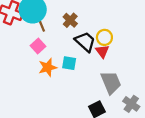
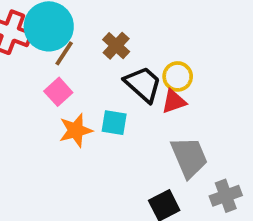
brown line: (41, 25) -> (64, 53), turned 56
red triangle: (102, 51) -> (174, 101), turned 48
gray cross: (131, 104) -> (226, 196), turned 35

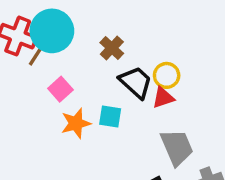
brown line: (64, 53) -> (36, 55), moved

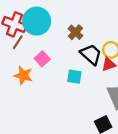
brown line: (36, 55) -> (18, 42), moved
orange star: (76, 123) -> (23, 75), moved, turned 30

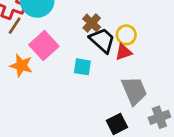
brown cross: (75, 32) -> (92, 23), moved
pink square: (42, 59) -> (44, 46), size x1.5

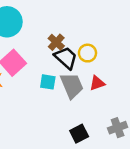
red triangle: (124, 52) -> (97, 83), moved
gray trapezoid: (134, 91) -> (72, 86), moved

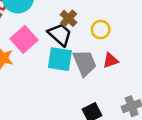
black trapezoid: (66, 58) -> (60, 34), moved
cyan square: (48, 82) -> (60, 59), size x1.5

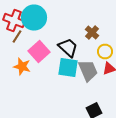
brown cross: (69, 18) -> (92, 32), moved
yellow circle: (101, 30) -> (105, 52), moved

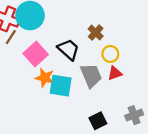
orange star: (22, 66) -> (45, 78), moved
cyan square: (68, 68) -> (61, 86), moved

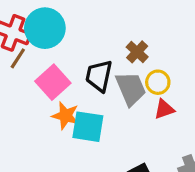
black trapezoid: (68, 49) -> (99, 76), turned -120
gray trapezoid: (91, 75) -> (131, 89), moved

